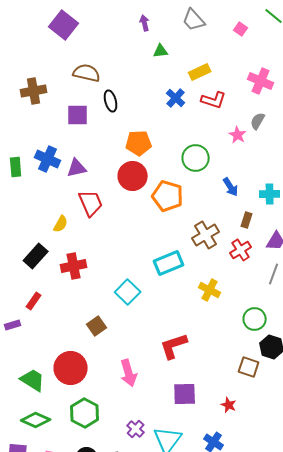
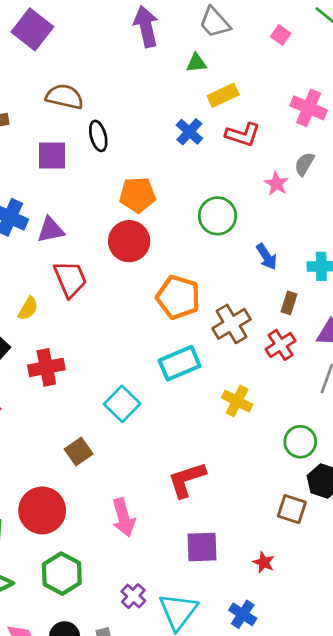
purple arrow: (145, 23) -> (146, 27), size x1.8
green triangle: (161, 51) -> (196, 63), moved
orange pentagon: (168, 196) -> (178, 297), moved

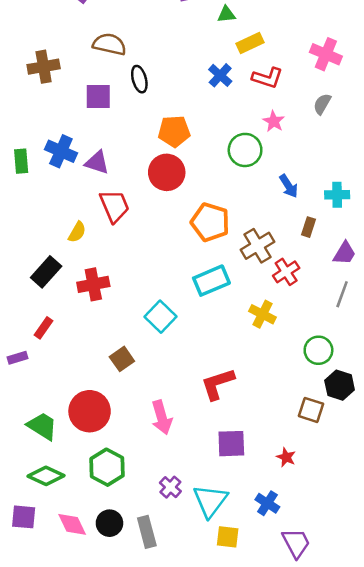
pink star: (276, 184) -> (274, 121), moved
purple triangle: (51, 230) -> (97, 162), turned 30
red cross: (281, 345) -> (286, 272), moved

